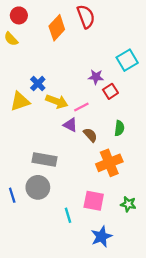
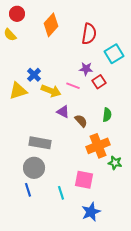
red semicircle: (86, 17) -> (89, 34), moved, turned 30
pink line: (81, 107) -> (73, 86), moved, turned 48
blue line: (12, 195) -> (28, 190), moved
green star: (128, 204) -> (115, 163), moved

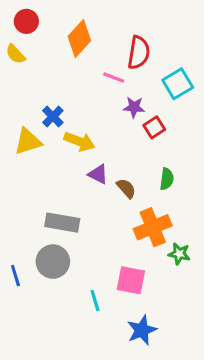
pink line: (73, 86) -> (114, 78), moved
blue line: (28, 190) -> (15, 276), moved

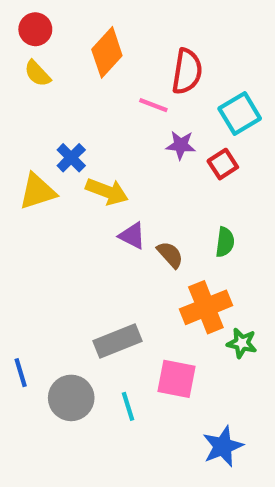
yellow semicircle: (15, 54) -> (37, 73), moved
red square: (154, 127) -> (223, 164), moved
gray rectangle: (62, 223) -> (117, 341), moved, turned -32
gray circle: (53, 262) -> (71, 398), moved
blue star: (142, 330) -> (223, 446), moved

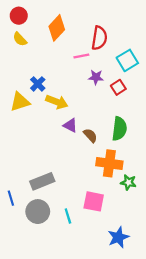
pink line: (153, 105) -> (81, 56), turned -32
green semicircle: (225, 242) -> (119, 129), size x1.5
orange cross: (206, 307) -> (109, 163), turned 30
gray rectangle: (117, 341) -> (42, 181), moved

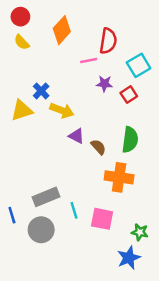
green star: (128, 182) -> (140, 232), moved
cyan line: (68, 216) -> (74, 210), moved

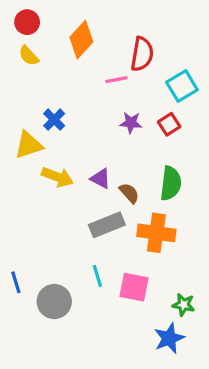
purple star: (104, 84) -> (131, 123), moved
yellow arrow: (62, 110) -> (57, 177), moved
gray rectangle: (46, 197) -> (107, 225), moved

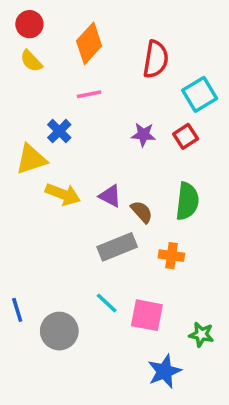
pink line: (116, 80) -> (89, 94), moved
orange cross: (156, 233) -> (171, 256), size x0.6
cyan line: (97, 276) -> (107, 303), turned -30
blue star: (169, 338) -> (164, 371), moved

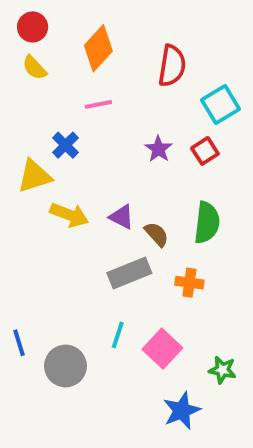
purple star: (143, 135) -> (158, 149), turned 30
cyan line: (107, 303) -> (118, 335), turned 65
pink square: (147, 315) -> (162, 349), turned 32

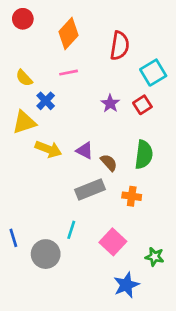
yellow semicircle: (34, 68) -> (24, 78), moved
cyan line: (118, 335) -> (71, 230), moved

